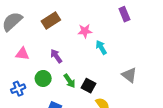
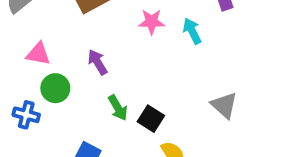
cyan arrow: (101, 47) -> (192, 31), moved
green circle: (43, 78) -> (55, 88), moved
blue cross: (18, 89) -> (26, 115), turned 32

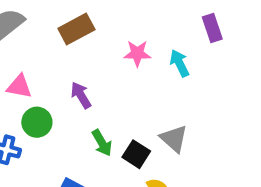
gray triangle: (224, 105) -> (174, 139), moved

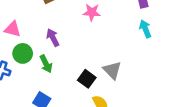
cyan arrow: (179, 63) -> (145, 29), moved
green arrow: (102, 143) -> (46, 64), moved

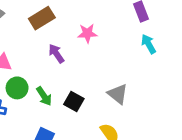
purple arrow: (53, 38) -> (56, 53), moved
black square: (87, 79) -> (74, 102), moved

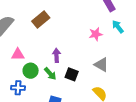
pink star: (87, 33) -> (96, 34), moved
purple arrow: (56, 53) -> (56, 55), moved, turned 40

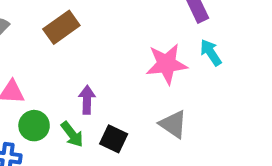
pink star: (96, 34) -> (166, 64), size x1.5

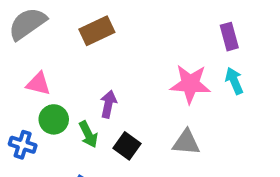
gray triangle: (173, 124) -> (186, 142), turned -40

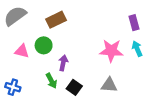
green circle: (54, 119) -> (44, 45), moved

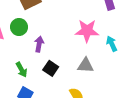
cyan arrow: (137, 49) -> (112, 44), moved
green arrow: (51, 81) -> (22, 70), moved

